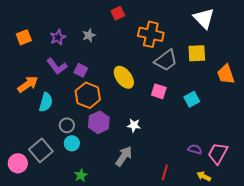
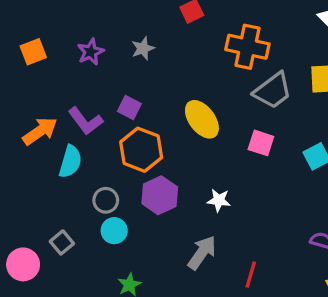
purple L-shape: (57, 66) -> (85, 121), moved
gray square: (41, 150) -> (62, 242), size x0.6
red line: (165, 172) -> (251, 275), moved

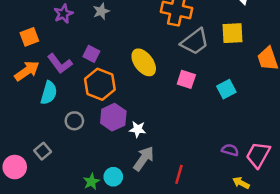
orange square: (33, 52) -> (29, 37), moved
white star: (219, 200) -> (138, 129), moved
cyan circle: (114, 231) -> (113, 177), moved

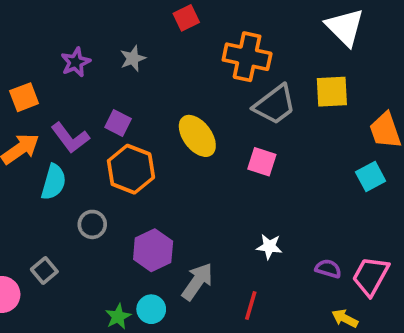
cyan square: (226, 89) -> (371, 176), moved
purple hexagon: (113, 117) -> (153, 250), moved
white star: (138, 129) -> (269, 247), moved

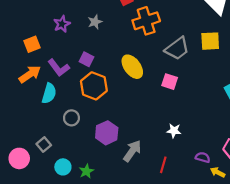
orange cross: (247, 57) -> (146, 21), moved, turned -30
purple semicircle: (328, 269) -> (203, 157), moved
cyan circle: (151, 309) -> (63, 167), moved

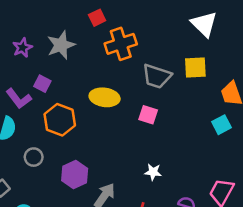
gray star: (95, 22) -> (61, 45), size x1.6
gray trapezoid: (177, 49) -> (157, 76), turned 55
purple square: (86, 59) -> (42, 84), moved
yellow ellipse: (132, 67) -> (105, 97), turned -45

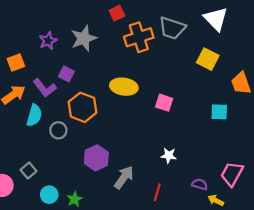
yellow square: (195, 67) -> (208, 59), turned 30
gray trapezoid: (157, 76) -> (172, 28), moved
cyan square: (221, 125) -> (219, 112), moved, turned 30
gray circle: (34, 157) -> (58, 130), moved

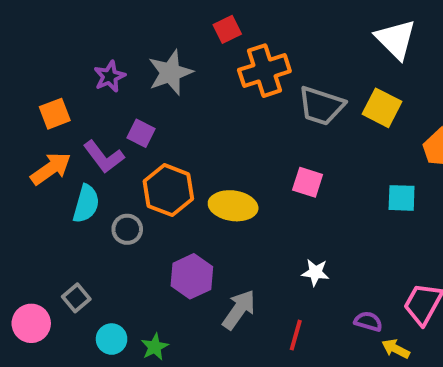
gray trapezoid: (172, 28) -> (321, 106), moved
yellow ellipse: (124, 87) -> (233, 206), moved

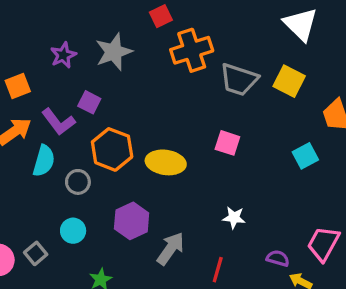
cyan square: (402, 198) -> (305, 156), turned -30
gray square: (76, 298) -> (36, 253), moved
cyan circle: (112, 339) -> (73, 231), moved

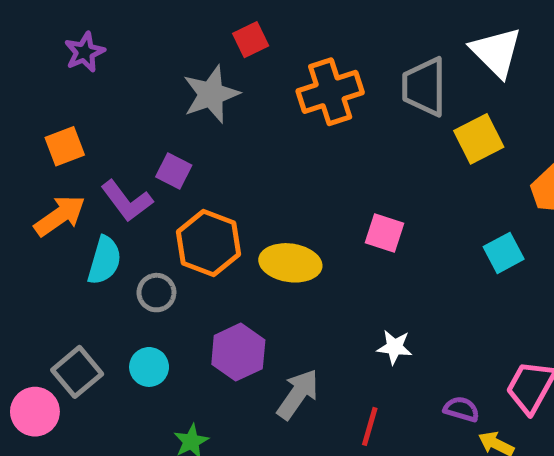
red square: (161, 16) -> (251, 40), moved
purple star: (63, 55) -> (85, 52), moved
gray trapezoid: (239, 80) -> (424, 87), moved, turned 72
yellow square: (289, 81) -> (479, 139), turned 36
gray square: (36, 253) -> (77, 372), moved, size x1.4

